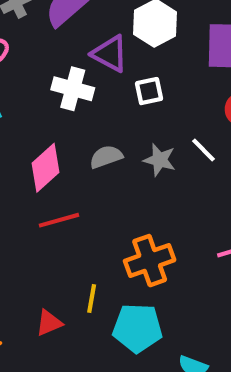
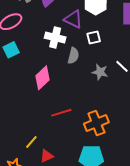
gray semicircle: (106, 157) -> (73, 56), moved, turned 126
red line: (59, 220) -> (61, 113), moved
yellow line: (92, 298) -> (31, 142), moved, turned 32

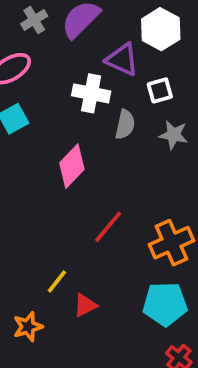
gray star: (100, 72) -> (174, 135), moved
red line: (61, 113) -> (108, 227), turned -30

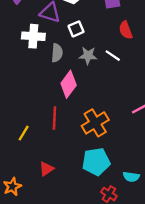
pink diamond: (72, 166) -> (69, 84), moved
red line: (108, 227) -> (54, 118), turned -30
yellow line: (57, 282) -> (24, 133), moved

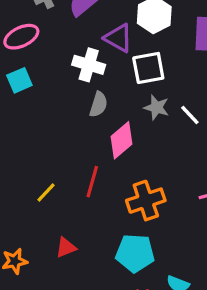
white square: (76, 29) -> (148, 68), size x1.5
gray semicircle: (57, 53) -> (98, 104), moved

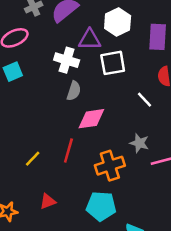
purple triangle: (118, 38) -> (90, 40), turned -30
gray star: (156, 107) -> (139, 143), moved
pink diamond: (121, 140) -> (91, 119), turned 32

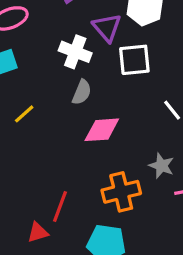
purple triangle: (90, 40) -> (107, 28), turned 45
red line: (68, 151) -> (60, 206), moved
yellow line: (33, 159) -> (24, 114), moved

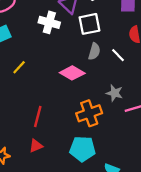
gray semicircle: (82, 92) -> (94, 51), moved
pink diamond: (102, 130) -> (72, 73), turned 40
red line: (60, 206) -> (38, 117), moved

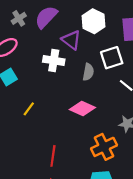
white square: (90, 24) -> (112, 58), moved
gray semicircle: (94, 51) -> (88, 72), moved

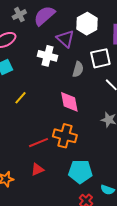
pink diamond: (82, 108) -> (69, 102), turned 50
orange cross: (104, 147) -> (65, 136), moved, turned 35
red line: (53, 156) -> (39, 143), turned 54

